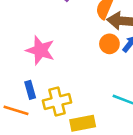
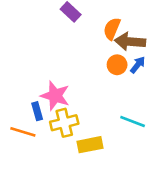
pink star: (40, 50) -> (55, 96), moved

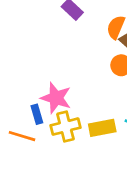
yellow rectangle: (90, 145) -> (102, 128), moved

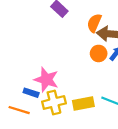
blue rectangle: (37, 114) -> (31, 93), turned -56

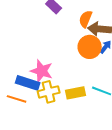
orange circle: (99, 53) -> (90, 47), size x1.5
blue rectangle: (31, 93) -> (28, 83), size x1.6

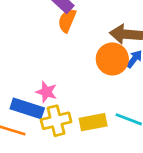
orange semicircle: (86, 19) -> (67, 21), moved
pink star: (42, 71) -> (46, 92), size x0.7

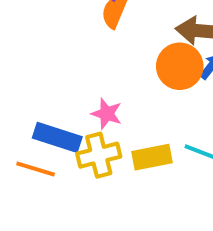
pink star: (46, 92) -> (107, 114), moved

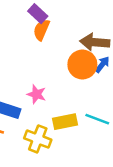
yellow cross: (99, 155) -> (38, 139), moved, turned 35

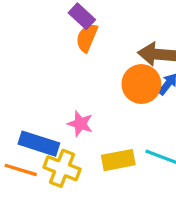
yellow cross: (38, 139) -> (62, 168), moved

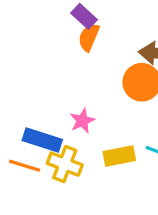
pink star: (80, 124) -> (82, 121), turned 30

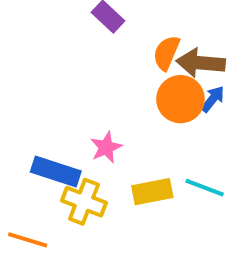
orange semicircle: (89, 37) -> (166, 53), moved
orange line: (25, 166) -> (28, 240), moved

